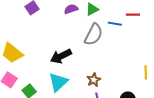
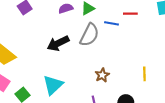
black arrow: (61, 56) -> (58, 43), moved
brown star: (94, 80) -> (102, 75), moved

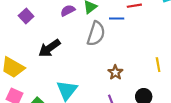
black arrow: (58, 43) -> (49, 48), moved

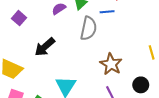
brown star: (115, 72) -> (111, 64), size x1.5

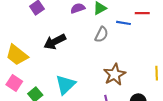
gray semicircle: (88, 28) -> (102, 34), size x0.7

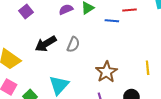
gray semicircle: (102, 34) -> (73, 44), moved

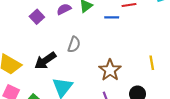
purple square: (26, 12) -> (37, 17), moved
black arrow: (46, 44) -> (45, 61), moved

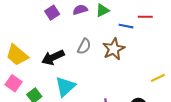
yellow line: (152, 63) -> (158, 78), turned 64
brown star: (110, 70) -> (114, 49), moved

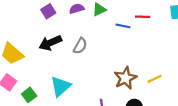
brown star: (114, 49) -> (125, 78), moved
black arrow: (53, 57) -> (50, 43), moved

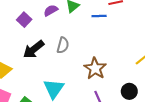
brown star: (125, 78) -> (95, 68), moved

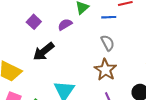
purple semicircle: (51, 10) -> (65, 24), moved
gray semicircle: (63, 45) -> (108, 43), moved, turned -42

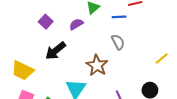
brown star: (105, 70) -> (97, 65), moved

